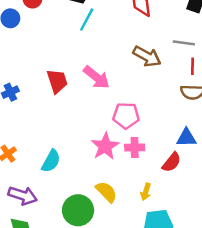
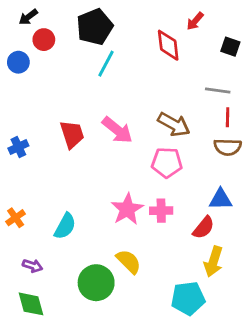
brown arrow: (147, 56) -> (174, 124), moved
pink pentagon: (126, 116) -> (167, 163), moved
yellow arrow: (146, 192) -> (213, 262), moved, size x1.5
purple arrow: (23, 196) -> (33, 266), size x0.6

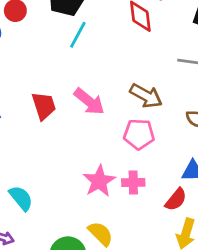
cyan semicircle: (65, 226) -> (21, 198), moved, turned -68

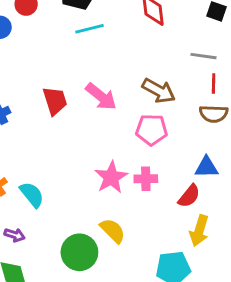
cyan line: (78, 35) -> (90, 29), turned 48

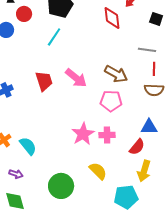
cyan line: (90, 29) -> (54, 37), moved, turned -42
yellow semicircle: (113, 231) -> (98, 171), moved

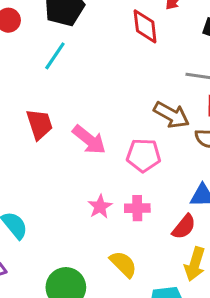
brown arrow: (116, 74) -> (171, 115), moved
pink arrow: (76, 78) -> (89, 140), moved
pink star: (83, 134) -> (100, 207), size x0.7

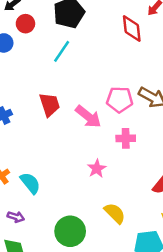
pink pentagon: (144, 155) -> (120, 100), moved
pink cross: (137, 208) -> (126, 138), moved

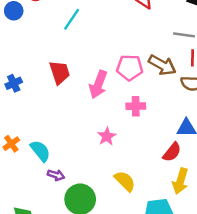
pink arrow: (88, 117) -> (98, 84), turned 72
purple arrow: (16, 217) -> (56, 175), moved

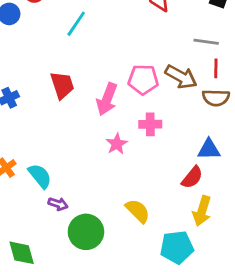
pink star: (107, 136) -> (117, 144), moved

